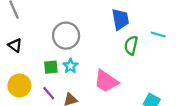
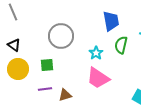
cyan star: (70, 66) -> (96, 53), moved
yellow circle: (19, 85) -> (18, 69), moved
purple line: (49, 93) -> (45, 89), turned -56

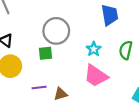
green semicircle: (121, 45) -> (126, 50), moved
green square: (47, 65) -> (46, 53), moved

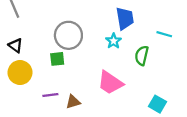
cyan star: (94, 49) -> (114, 41), moved

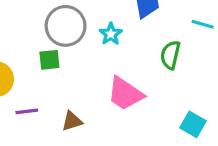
cyan star: (114, 41) -> (111, 34), moved
purple line: (50, 95) -> (27, 111), moved

